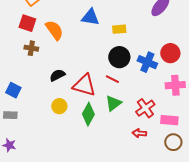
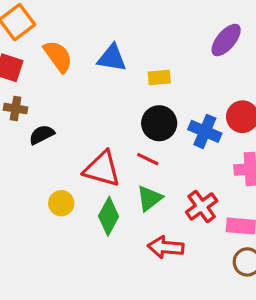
orange semicircle: (54, 30) -> (58, 56), moved
black semicircle: (57, 75) -> (42, 135), moved
red arrow: (139, 133) -> (166, 247), moved, size x1.5

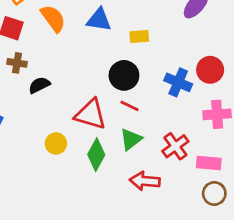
black circle: (159, 123) -> (124, 75), moved

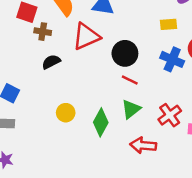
yellow rectangle: (139, 37) -> (169, 24), moved
brown cross: (17, 63) -> (43, 32), moved
red triangle: (91, 114) -> (86, 36), moved, turned -40

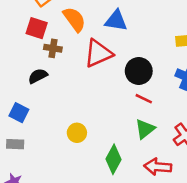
black semicircle: (51, 62) -> (38, 76), moved
green diamond: (101, 122) -> (113, 159), moved

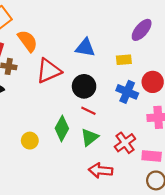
blue triangle: (116, 21) -> (85, 48), moved
green diamond: (113, 159) -> (62, 128), moved

